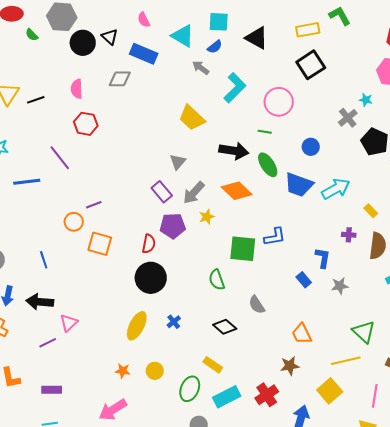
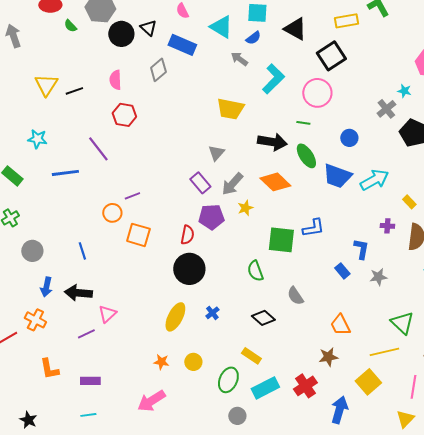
black square: (311, 65) -> (331, 56), moved
gray diamond: (120, 79) -> (158, 70), turned -40
yellow trapezoid: (192, 118) -> (230, 109), turned -32

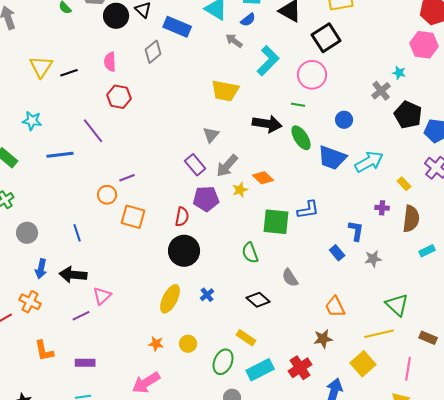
orange diamond: (275, 182) -> (263, 178), moved, size x0.7

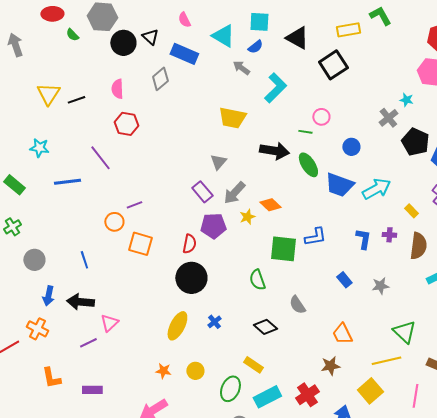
pink circle: (312, 75) -> (321, 117), moved, size x0.6
blue L-shape: (356, 231) -> (363, 239), moved

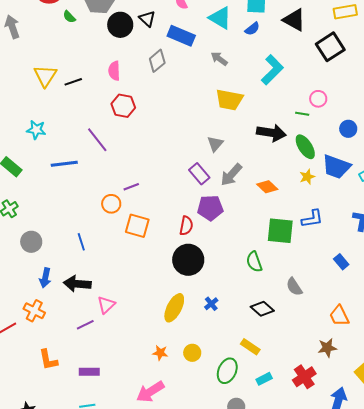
gray arrow: (241, 68) -> (219, 59), moved
yellow star: (247, 217) -> (307, 177), moved
cyan rectangle: (267, 397) -> (264, 379), size x0.6

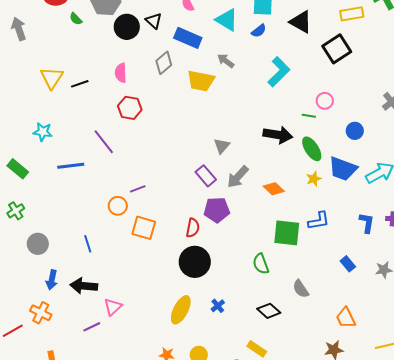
yellow trapezoid: (229, 100) -> (201, 81), moved

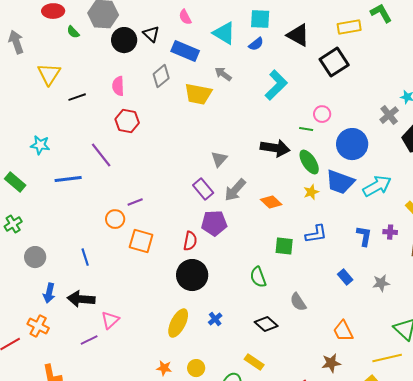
yellow triangle: (52, 78) -> (49, 74), moved
blue circle: (355, 131) -> (352, 144), size x1.8
green square: (287, 233) -> (284, 246), size x0.7

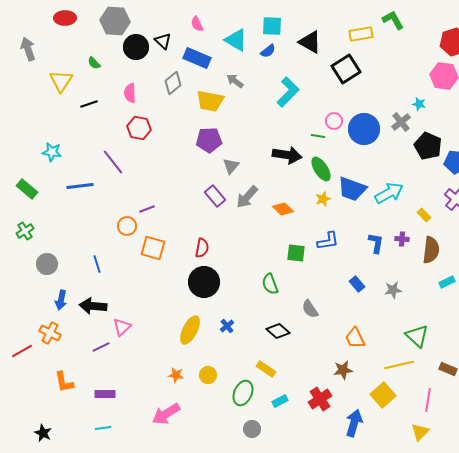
green semicircle: (73, 32) -> (94, 63), moved
blue circle: (352, 144) -> (364, 129), moved
purple pentagon: (214, 223) -> (209, 140), moved

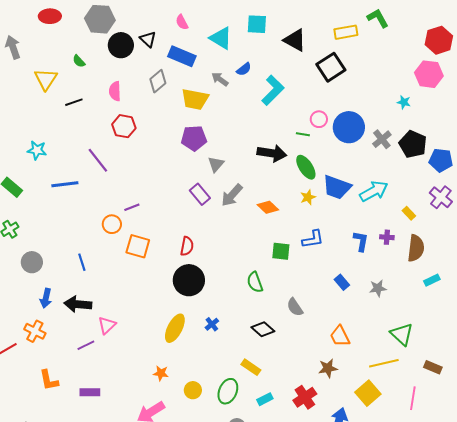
blue semicircle: (268, 51) -> (244, 69), moved
gray cross: (401, 122) -> (382, 139), moved
yellow circle: (208, 375) -> (193, 390), moved

